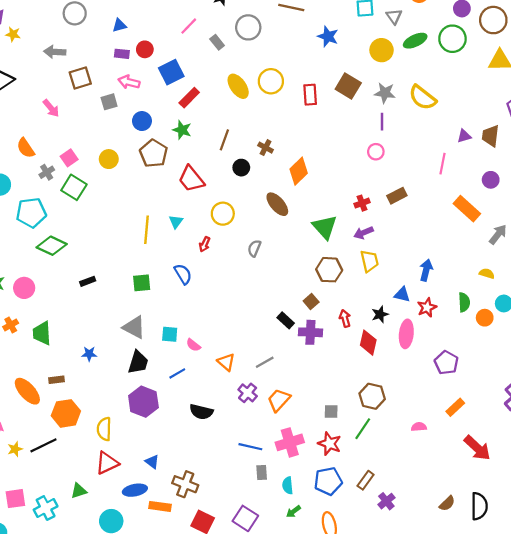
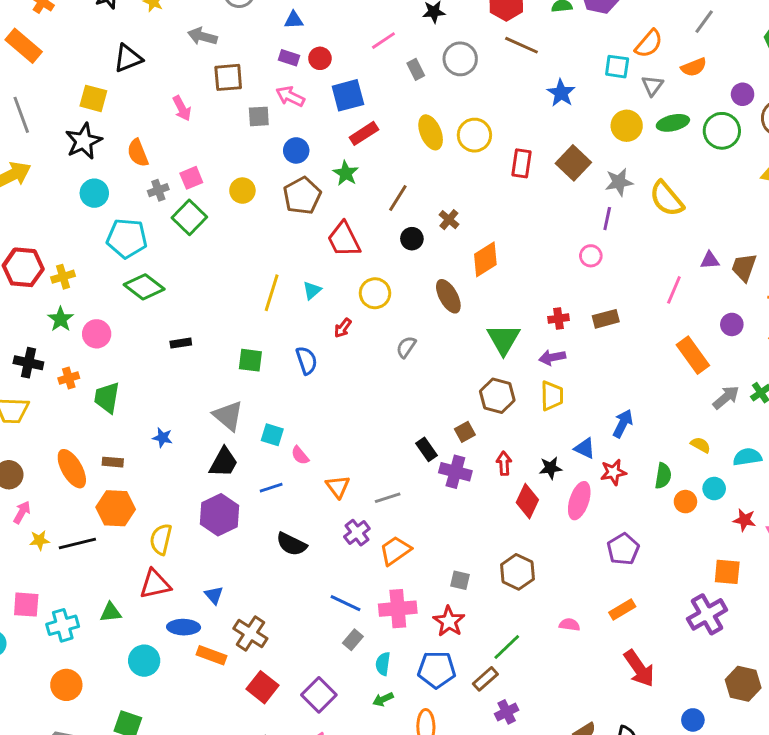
gray star: (385, 93) -> (619, 182), turned -30
green line: (363, 429) -> (507, 647), moved
gray rectangle: (262, 472) -> (353, 640), turned 32

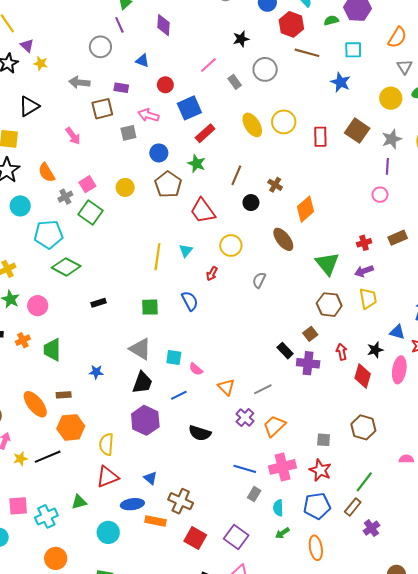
blue triangle: (294, 20) -> (142, 61), turned 32
purple rectangle: (289, 58) -> (121, 88), moved
cyan square: (617, 67) -> (353, 50), moved

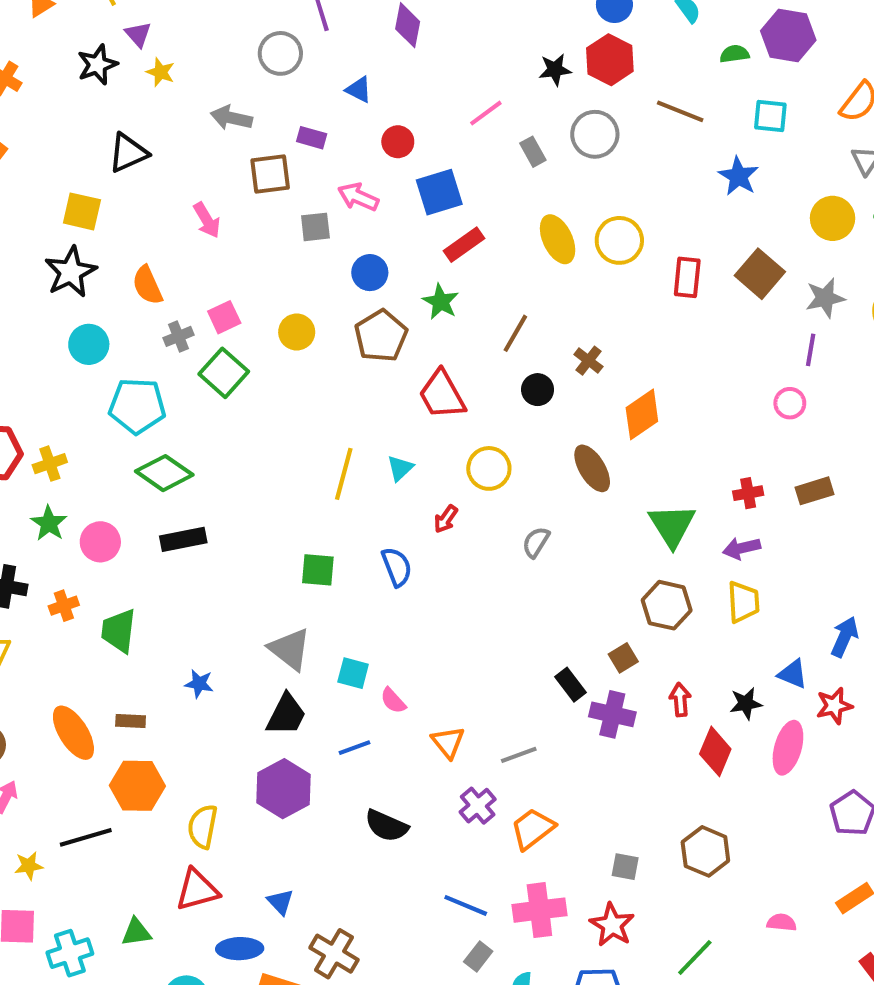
red hexagon: (291, 24) -> (610, 60), moved
black rectangle: (99, 303) -> (183, 539), moved, size x1.5
yellow star: (20, 459) -> (29, 866), moved

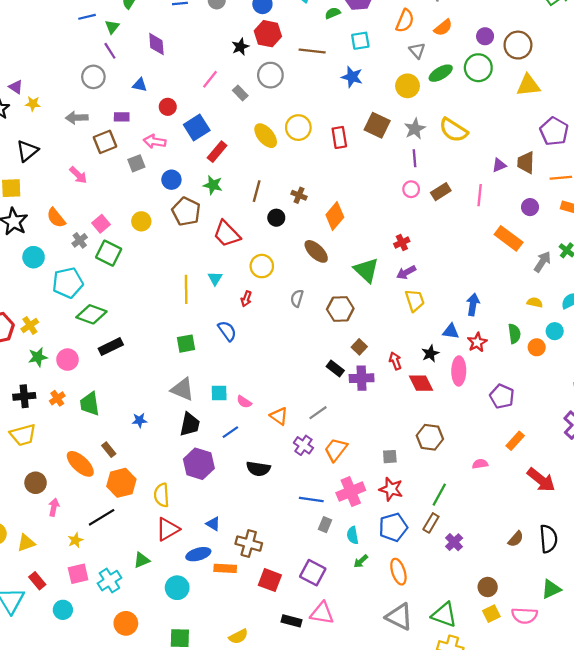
brown rectangle: (814, 491) -> (441, 192), moved
green star: (49, 523) -> (38, 357), turned -30
brown hexagon: (667, 605) -> (340, 309), moved
brown rectangle: (131, 721) -> (109, 450), turned 64
red diamond: (715, 751) -> (421, 383), turned -35

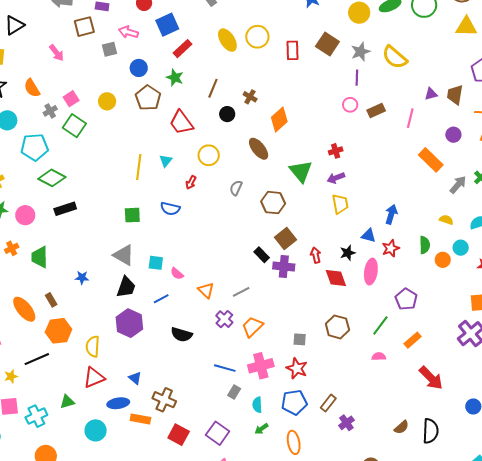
blue semicircle: (227, 331) -> (170, 209), turned 132
brown square: (359, 347) -> (286, 238), size x1.5
green line: (439, 495) -> (380, 325), moved

